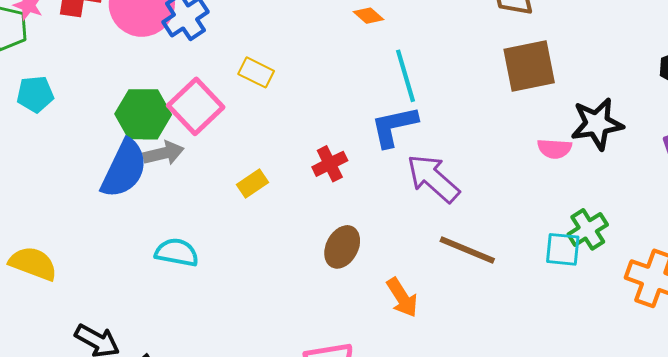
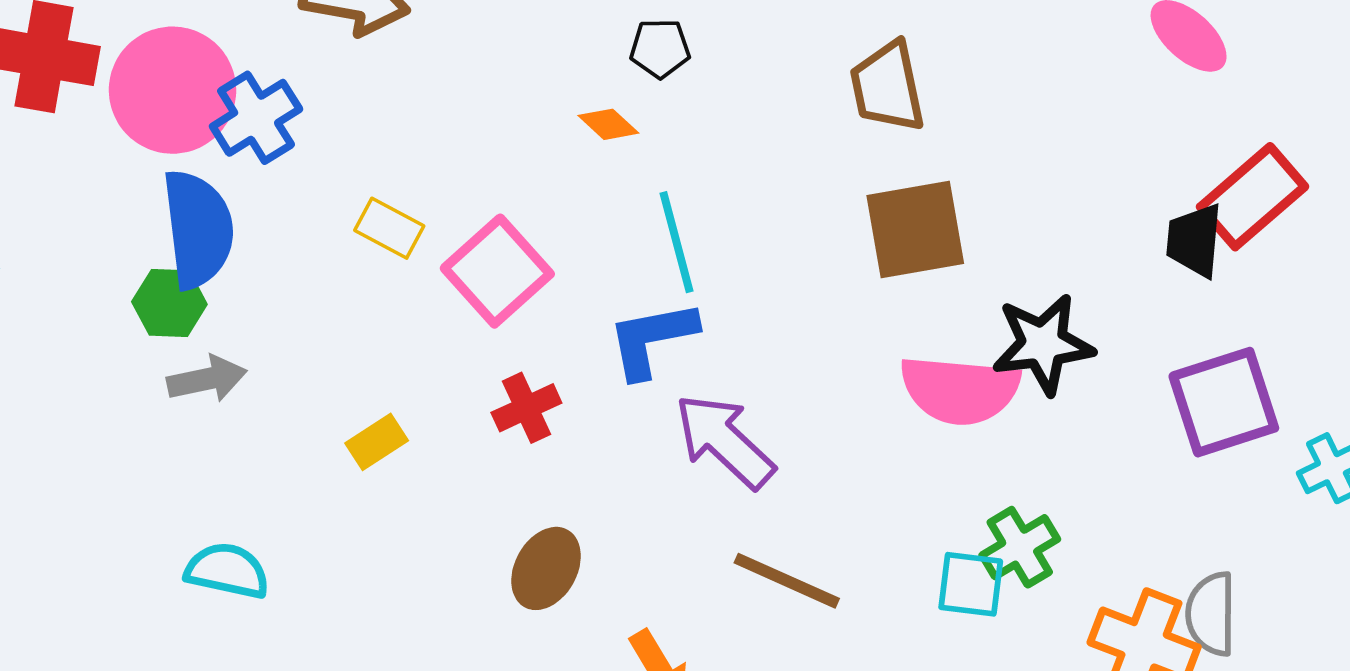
pink square: (196, 106) -> (497, 271), moved
green hexagon: (143, 114) -> (169, 303), size x0.7
pink semicircle: (555, 149) -> (960, 390), size x1.8
blue semicircle: (124, 169) -> (198, 229), moved, turned -34

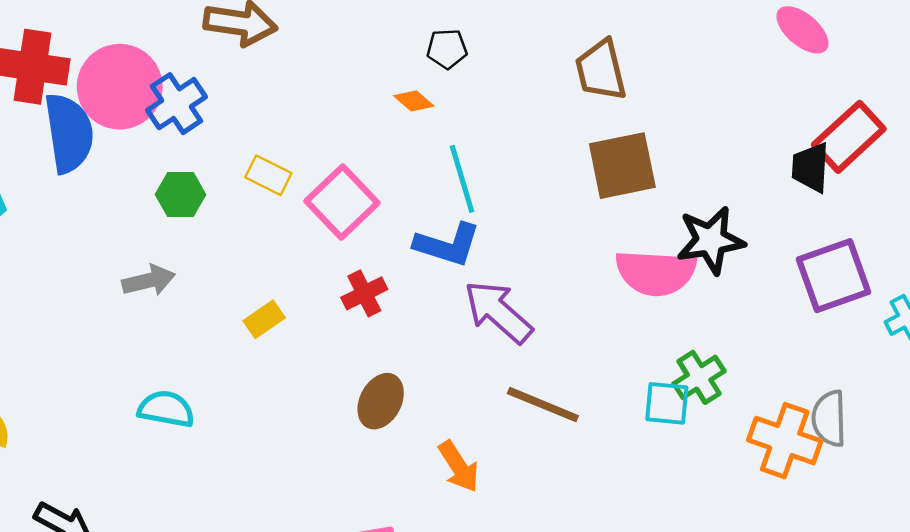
blue semicircle: (198, 229) -> (69, 133), moved
green hexagon: (169, 303) -> (180, 195), moved
blue L-shape: (652, 339) -> (447, 245), turned -150

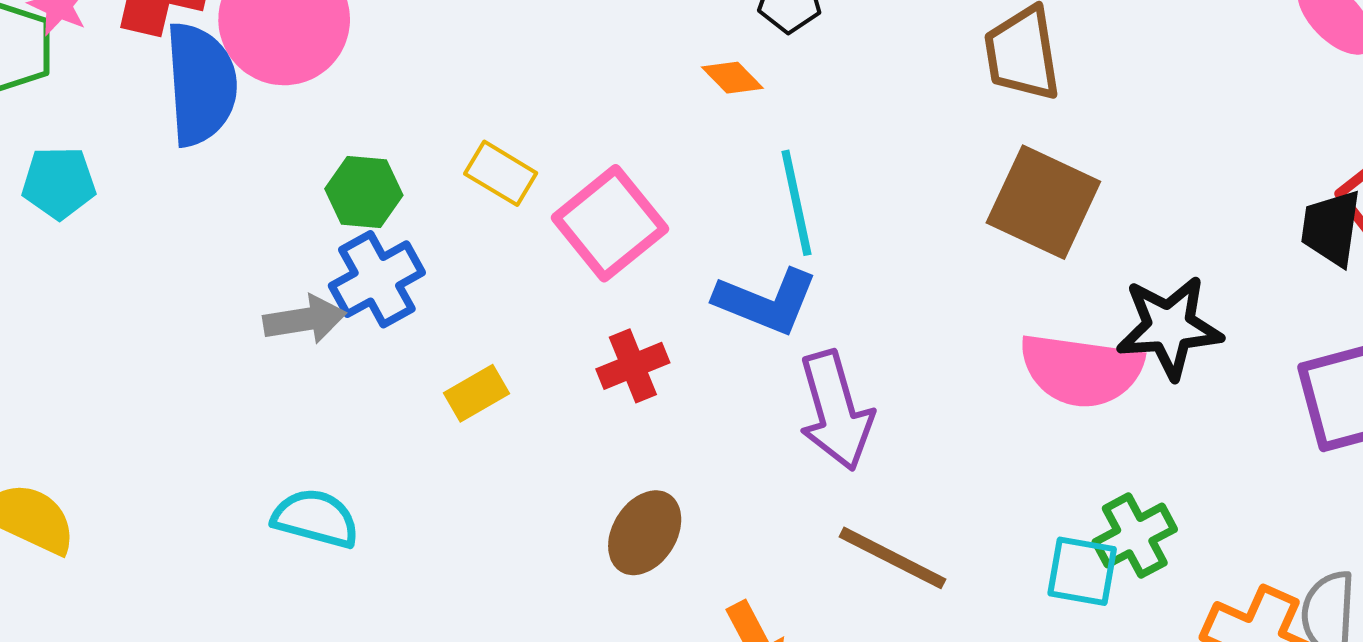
blue cross: (176, 104) -> (377, 279), moved
brown square: (622, 166) -> (1043, 202), turned 32
purple arrow: (498, 312) -> (836, 411), turned -152

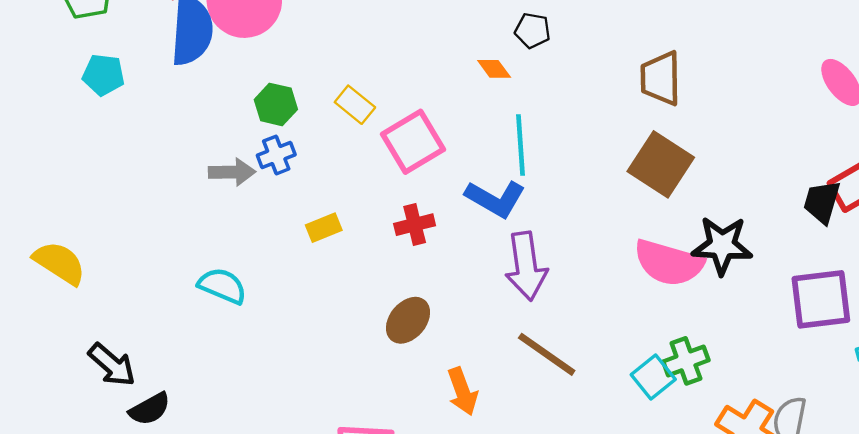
blue cross: (377, 279) -> (276, 155), size x0.7
cyan square: (1082, 571) -> (653, 377), turned 33

